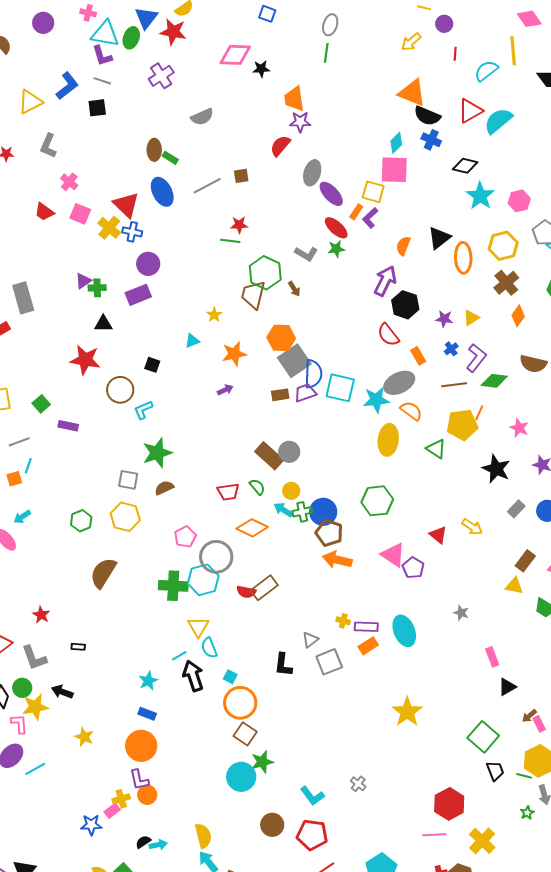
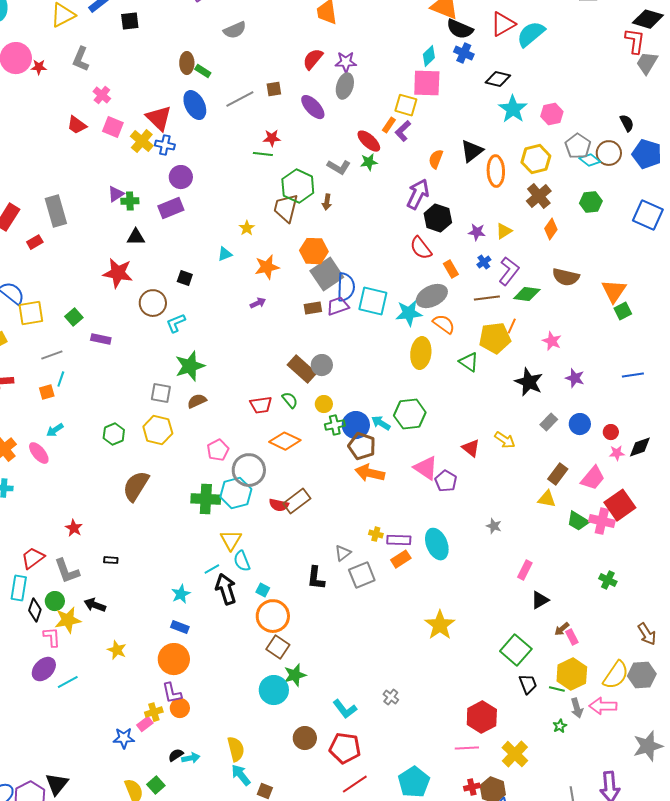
purple star: (300, 122) -> (346, 62), moved
purple ellipse: (331, 194) -> (313, 107), moved
brown arrow: (294, 289) -> (327, 202), turned 42
cyan arrow: (283, 510) -> (381, 423), moved
pink rectangle: (492, 657) -> (525, 570), turned 48

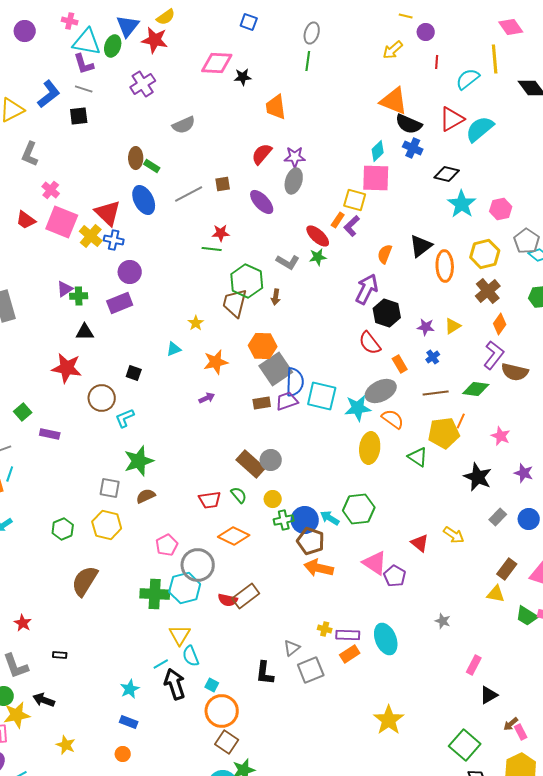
pink square: (113, 127) -> (62, 222), size x1.5
purple L-shape: (509, 271) -> (494, 355), moved
orange circle: (174, 659) -> (123, 754), size x0.5

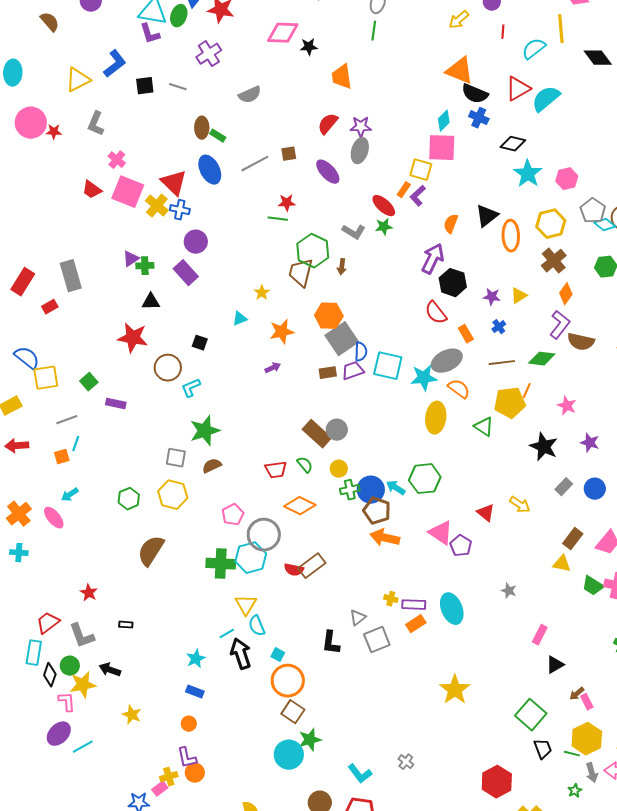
gray line: (84, 89) -> (178, 87), moved
purple rectangle: (120, 303) -> (186, 273), turned 70
blue semicircle: (295, 382) -> (361, 352), size x0.7

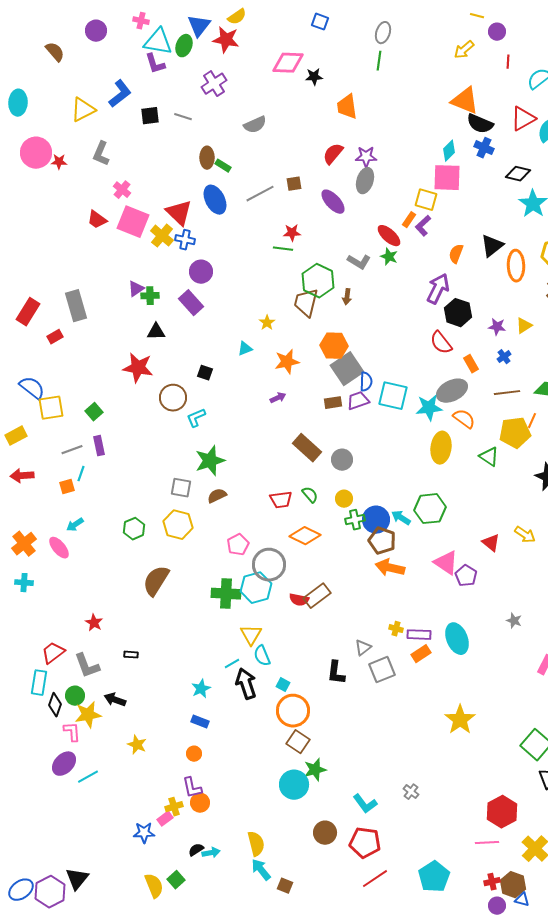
green star: (384, 227) -> (389, 257), turned 30
purple rectangle: (116, 404) -> (99, 446), moved, turned 66
brown rectangle: (317, 434) -> (307, 448), moved

